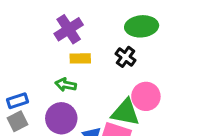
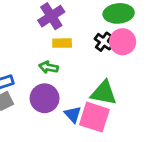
pink circle: (146, 96) -> (123, 42), moved

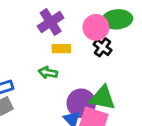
pink circle: (123, 42) -> (96, 27), moved
purple circle: (45, 98) -> (81, 103), moved

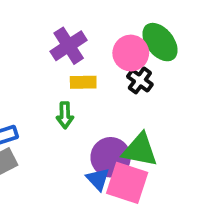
green ellipse: (117, 19) -> (160, 42), turned 56
green arrow: (48, 73) -> (65, 115), turned -102

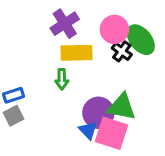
green ellipse: (160, 42) -> (141, 40), moved
yellow rectangle: (83, 82) -> (76, 53), size x1.5

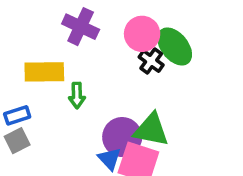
purple cross: (65, 24) -> (81, 27), turned -32
yellow rectangle: (76, 53) -> (44, 72), moved

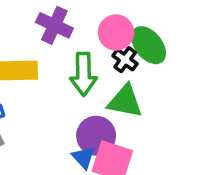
green arrow: (77, 95) -> (83, 74), moved, size x1.6
green triangle: (151, 130) -> (125, 101), moved

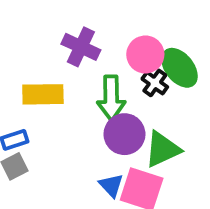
green triangle: (125, 101) -> (162, 149), moved, turned -36
purple circle: (96, 136) -> (124, 134), moved

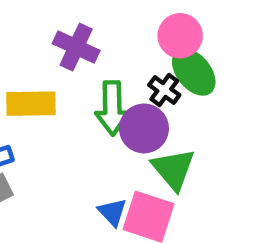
pink circle: (145, 54) -> (180, 36), moved
purple circle: (124, 134) -> (144, 128), moved
green triangle: (162, 149) -> (173, 169), turned -45

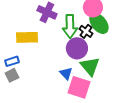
green arrow: (112, 108) -> (70, 26), moved
blue triangle: (112, 212) -> (66, 73), moved

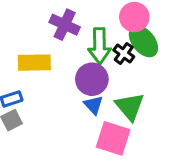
purple circle: (77, 48) -> (92, 79), moved
blue triangle: (66, 73) -> (93, 105), moved

